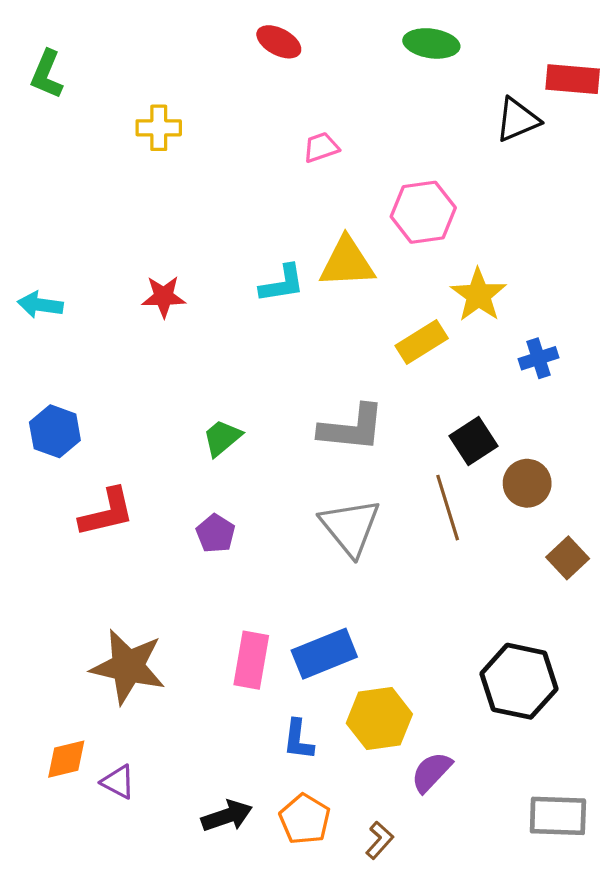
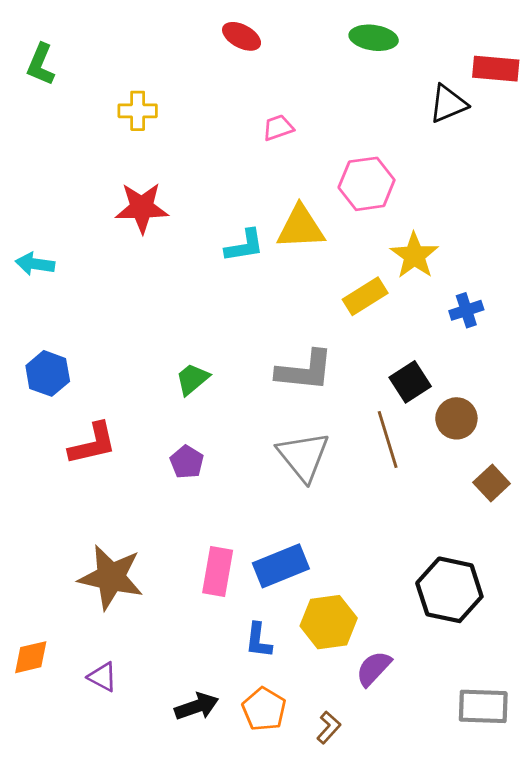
red star: (164, 297) -> (142, 208), moved, size x1.4
orange diamond: (66, 759) -> (31, 657), moved

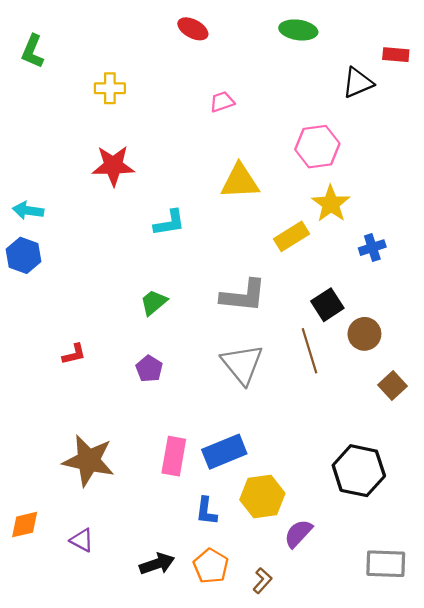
red rectangle: (496, 69) -> (396, 55), size x0.7
pink hexagon: (367, 184) -> (317, 147), moved
cyan L-shape: (244, 246) -> (169, 223), moved
blue hexagon: (48, 373) -> (24, 255), moved
red L-shape: (93, 444) -> (74, 354), size x0.6

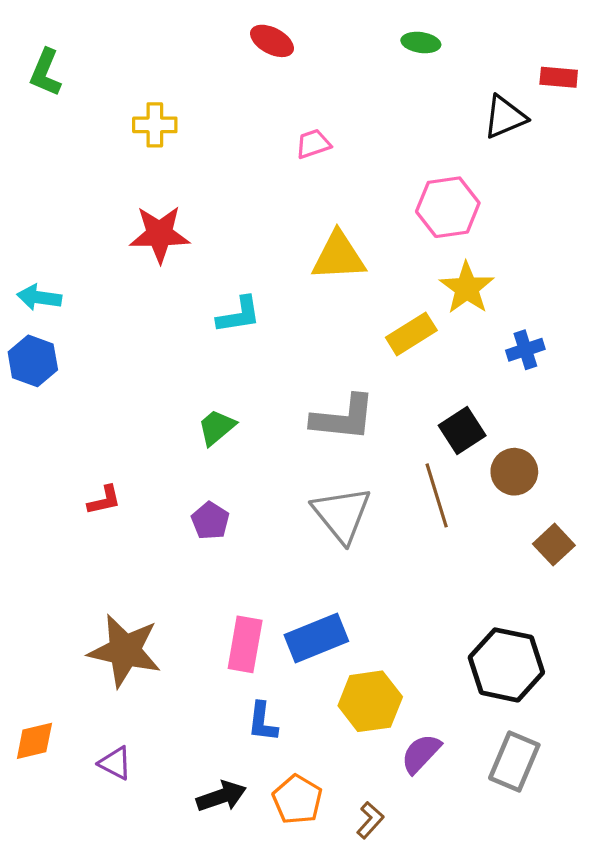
green ellipse: (298, 30) -> (421, 43), size x0.7
blue L-shape: (206, 511) -> (262, 722), moved
gray rectangle: (386, 564) -> (514, 762), moved, turned -69

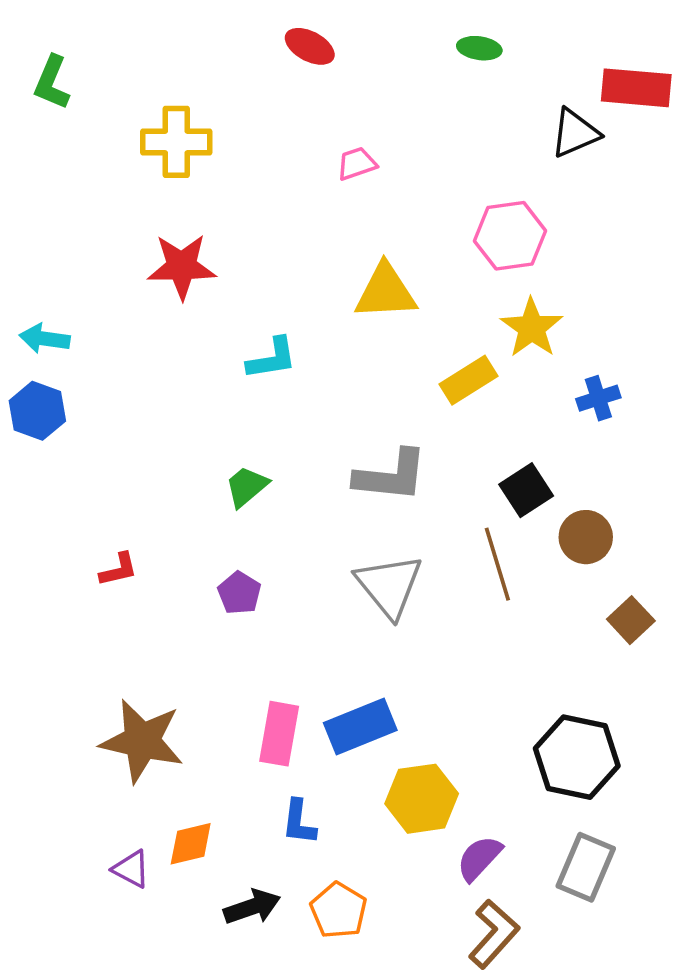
red rectangle: (559, 77) -> (636, 88), size x1.6
yellow cross: (155, 125) -> (176, 142), size x1.4
orange diamond: (34, 741) -> (191, 844), moved
brown L-shape: (370, 820) -> (494, 934), moved, size x1.6

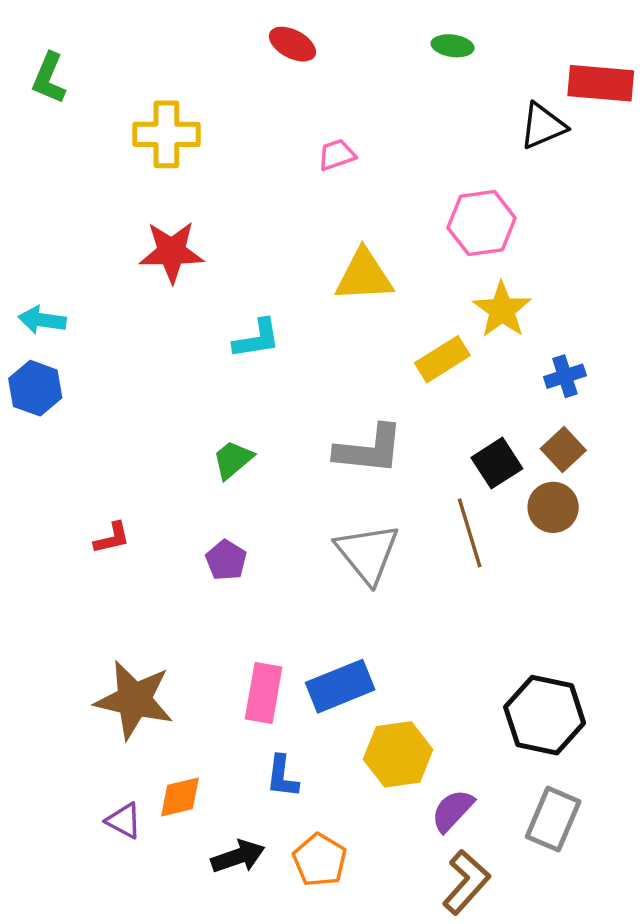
brown square: (631, 620) -> (563, 449), moved

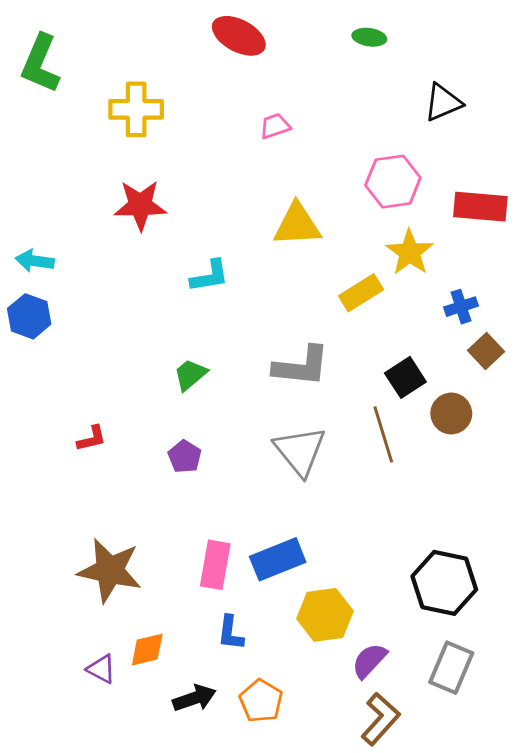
red ellipse: (292, 44) -> (239, 36), size x1.4
green L-shape: (49, 78) -> (40, 64), size x1.4
red rectangle: (601, 83) -> (480, 207), moved
brown square: (563, 449) -> (486, 351), moved

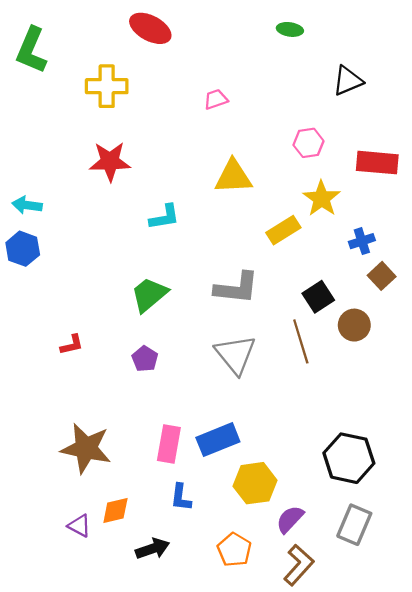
red ellipse: (239, 36) -> (150, 28), moved
pink hexagon: (393, 182) -> (308, 143), size x0.7
green trapezoid: (190, 375) -> (149, 295), size x1.4
orange pentagon: (261, 701) -> (234, 550), moved

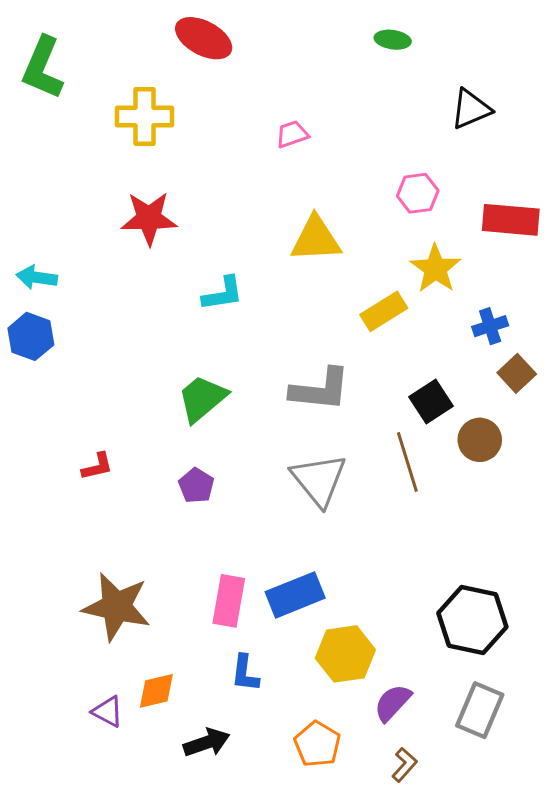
brown L-shape: (299, 565) -> (404, 765), size x0.6

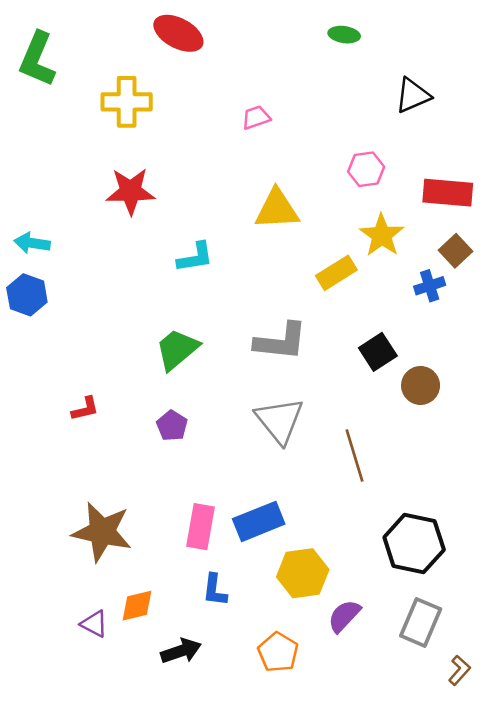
brown square: (517, 373) -> (455, 251), moved
brown line: (407, 462) -> (354, 455), moved
brown L-shape: (404, 765) -> (459, 670), moved

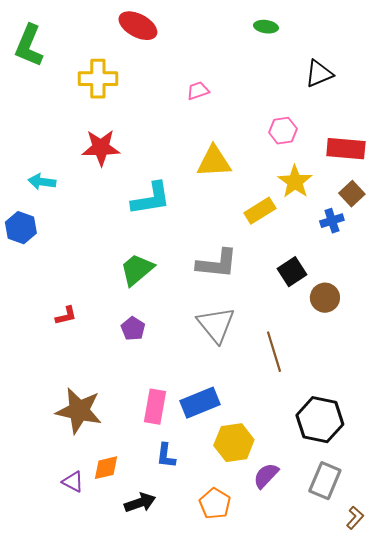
cyan arrow: (32, 243) -> (42, 182), moved
cyan L-shape: (195, 257) -> (151, 199), size x1.4

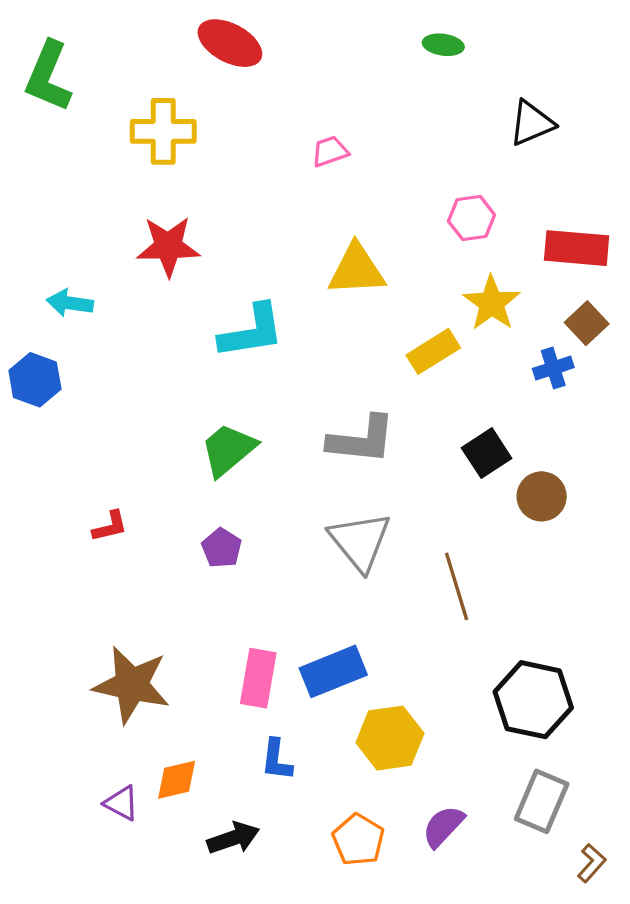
purple semicircle: (266, 476) -> (443, 826), moved

